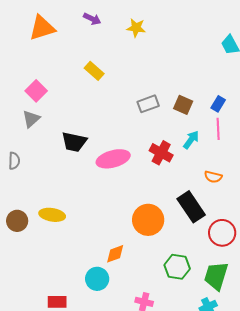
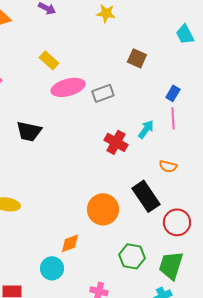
yellow star: (136, 28) -> (106, 13), moved
brown square: (183, 105) -> (137, 58), moved
pink ellipse: (113, 159) -> (68, 87), moved

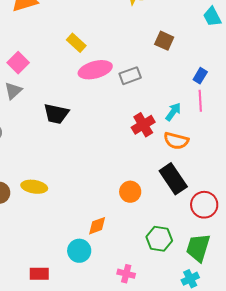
red cross: (116, 142) -> (143, 125), turned 30
orange semicircle: (168, 166) -> (176, 141), moved, size x1.4
orange circle: (103, 209) -> (130, 192), size x0.7

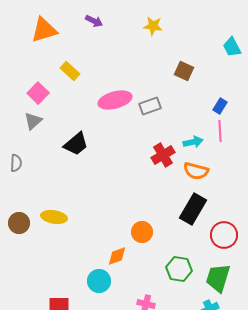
yellow rectangle: (76, 43) -> (70, 71), moved
cyan arrow: (173, 112) -> (193, 142), turned 42
black trapezoid: (56, 114) -> (76, 144), turned -52
black rectangle: (173, 179) -> (193, 209), turned 64
orange circle: (130, 192) -> (142, 232), moved

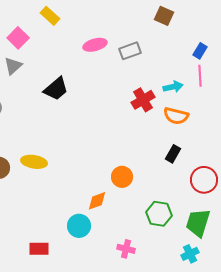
pink ellipse: (115, 100) -> (95, 45), size x0.7
black rectangle: (193, 209) -> (173, 154), size x0.6

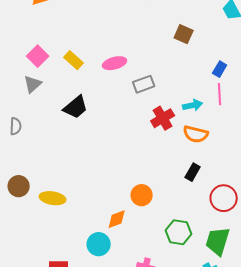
yellow rectangle: (50, 16) -> (74, 60), moved
gray rectangle: (130, 51) -> (144, 84), moved
yellow ellipse: (34, 162) -> (53, 198), moved

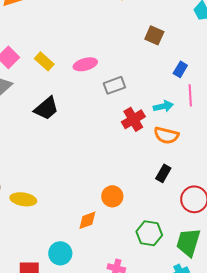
blue rectangle: (220, 69) -> (180, 69), moved
cyan circle: (99, 244) -> (60, 253), moved

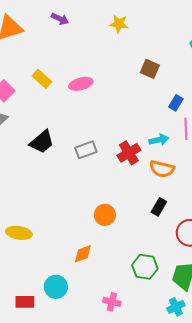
yellow rectangle: (44, 61) -> (42, 79), moved
pink ellipse: (85, 64) -> (81, 84), moved
gray rectangle: (114, 85) -> (86, 150), moved
orange circle: (112, 196) -> (105, 215), moved

